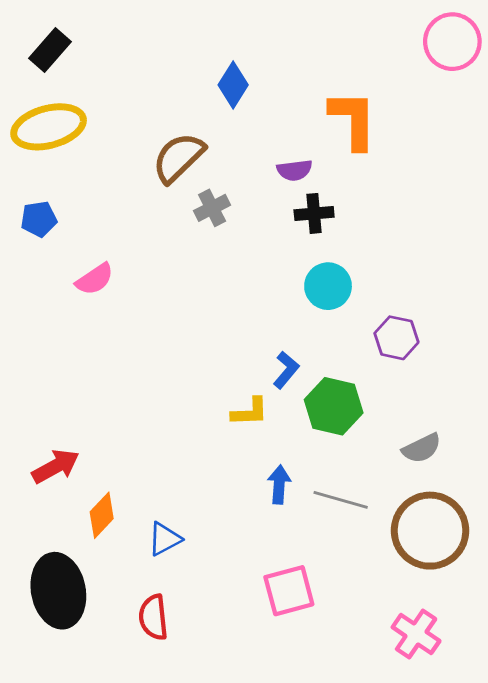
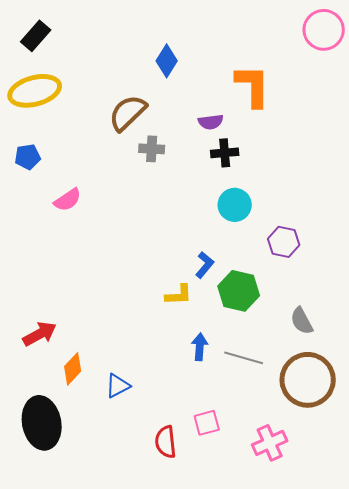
gray cross: (212, 208) -> (152, 149), turned 30
gray semicircle: (422, 448) -> (302, 321), turned 88
pink square: (289, 591) -> (207, 423), size x0.7
red semicircle: (153, 617) -> (166, 442), moved
pink cross: (416, 634) -> (270, 443), moved, turned 32

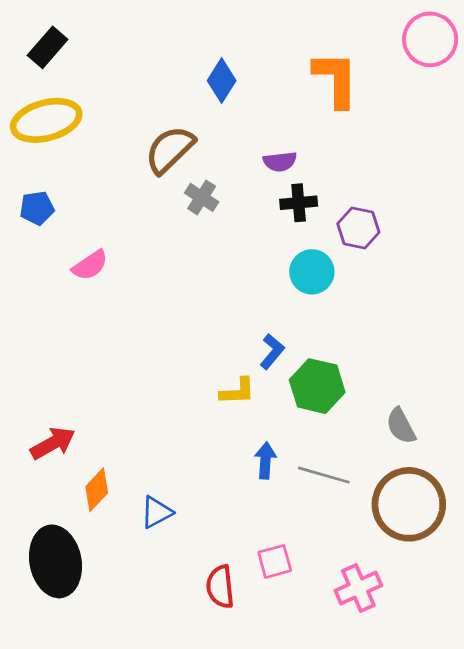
orange L-shape: (253, 86) -> (336, 79), moved
gray cross: (152, 149) -> (202, 197), turned 30
purple hexagon: (284, 242) -> (358, 228), moved

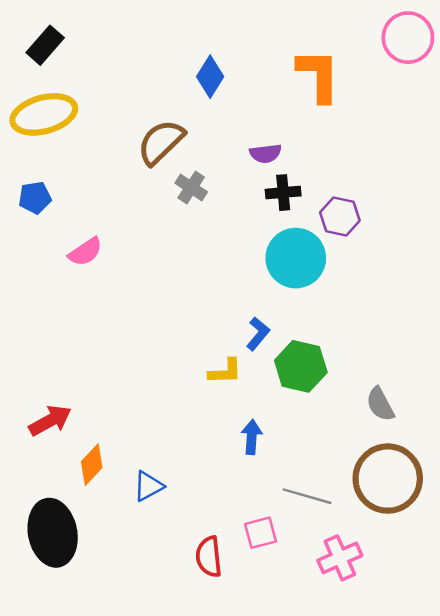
cyan circle: (312, 272) -> (296, 258), size x1.4
gray line: (324, 475) -> (307, 496), moved

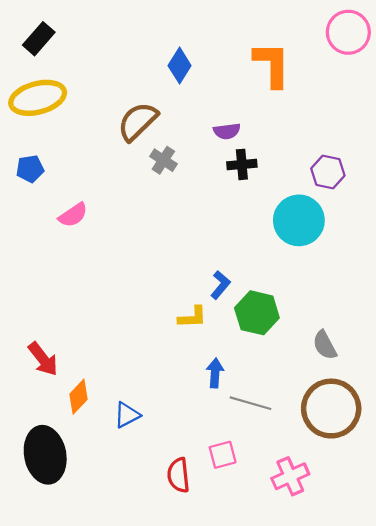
purple hexagon: (340, 216) -> (328, 172), moved
cyan circle: (296, 258) -> (299, 220), moved
red arrow: (50, 421) -> (43, 359), turned 81
gray line: (307, 496) -> (250, 403), moved

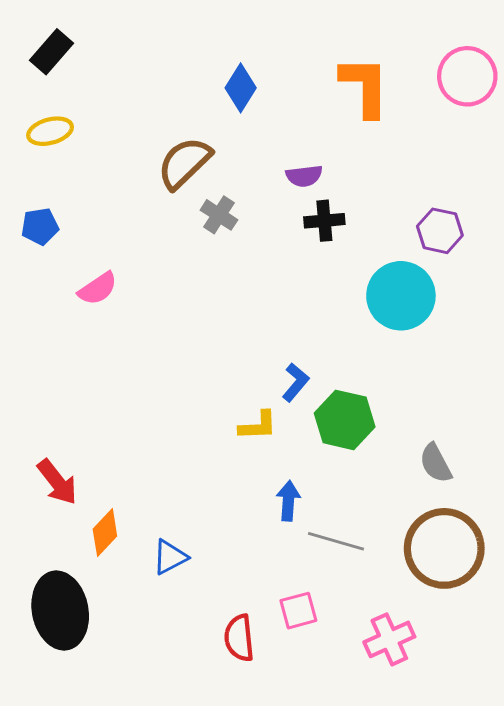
pink circle: (348, 32) -> (467, 76), moved
yellow ellipse: (38, 98) -> (50, 131), size x0.6

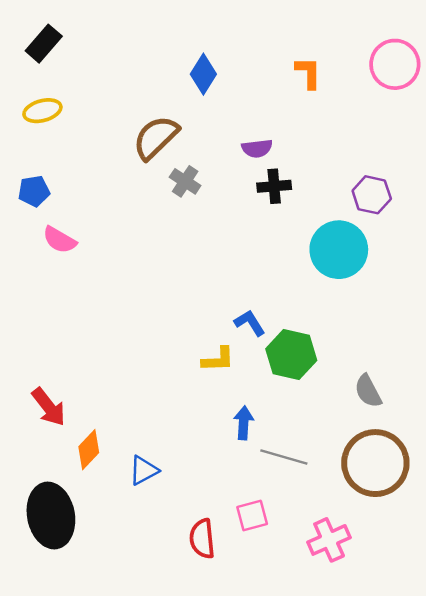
orange L-shape: (365, 86) -> (308, 73), size x0.6
pink semicircle: (98, 289) -> (60, 240), moved, turned 64
blue L-shape: (296, 382) -> (250, 323), turned -72

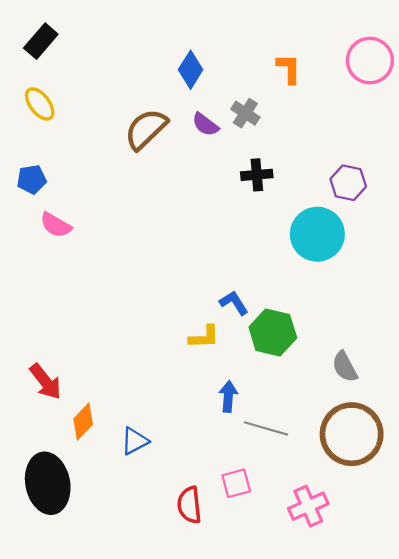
yellow ellipse: (42, 111) -> (40, 104), turned 68
purple semicircle: (257, 148) -> (205, 125), moved, turned 44
gray cross: (185, 181) -> (245, 113), moved

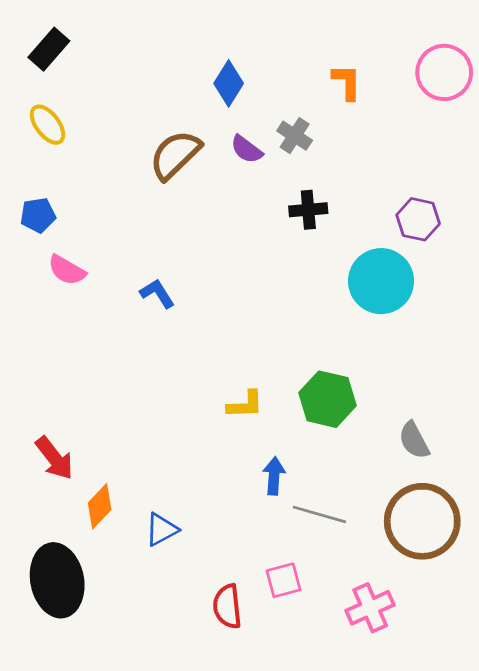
blue L-shape: (234, 303) -> (157, 293), moved

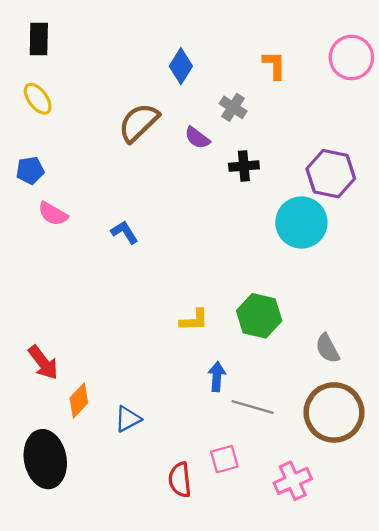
black rectangle: (49, 49) -> (39, 39), turned -40
purple semicircle: (247, 149) -> (197, 138), moved
purple hexagon: (418, 219) -> (331, 174), size x1.4

